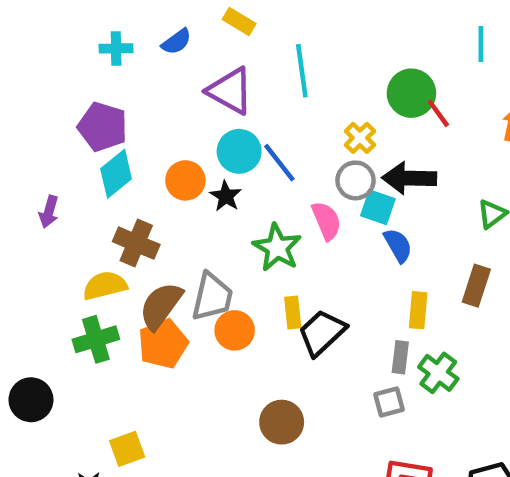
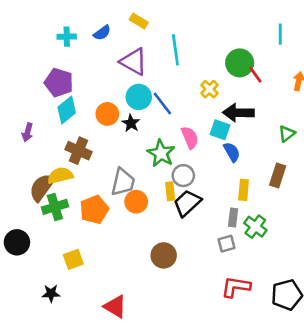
gray circle: (355, 180) -> (183, 176), moved
brown semicircle: (161, 306) -> (42, 187), moved
yellow square: (127, 449) -> (73, 259), moved

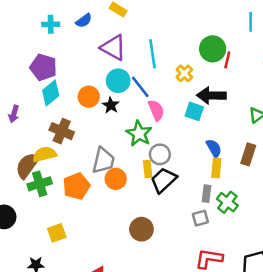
cyan line: (175, 50) -> (153, 54), moved
red line: (255, 75) -> (227, 60), turned 49
pink semicircle: (190, 138) -> (156, 110), moved
blue semicircle: (232, 152) -> (214, 148), moved

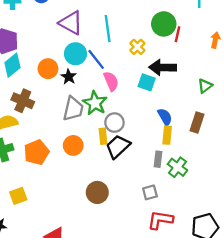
gray trapezoid: (103, 160) -> (73, 109), moved
gray square: (200, 218) -> (150, 192), moved

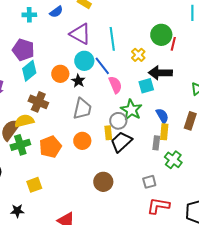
cyan square: (147, 82) -> (146, 86), turned -35
green star: (95, 103) -> (131, 110), moved
gray rectangle: (158, 159) -> (156, 143), moved

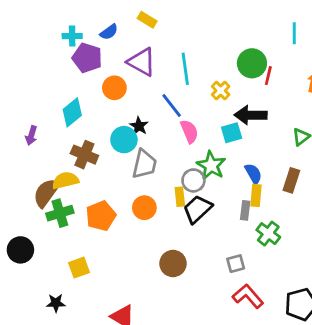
purple pentagon: (23, 50) -> (87, 58), moved
cyan circle: (84, 61) -> (124, 140), moved
orange circle: (60, 74) -> (114, 88), moved
red L-shape: (158, 206) -> (248, 296), turned 40

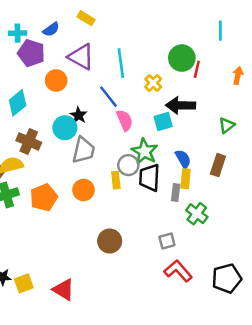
black trapezoid: (197, 209) -> (149, 178), moved, turned -44
yellow square: (79, 268) -> (24, 283), moved

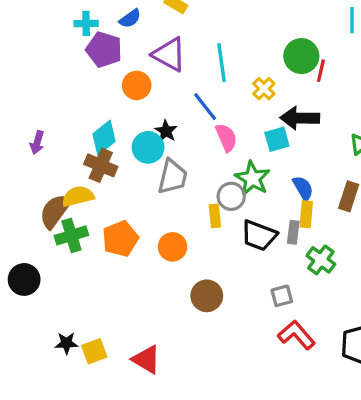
cyan diamond: (18, 103) -> (104, 138), moved
black trapezoid: (149, 178) -> (259, 235), moved, turned -72
orange circle: (84, 190) -> (173, 247), moved

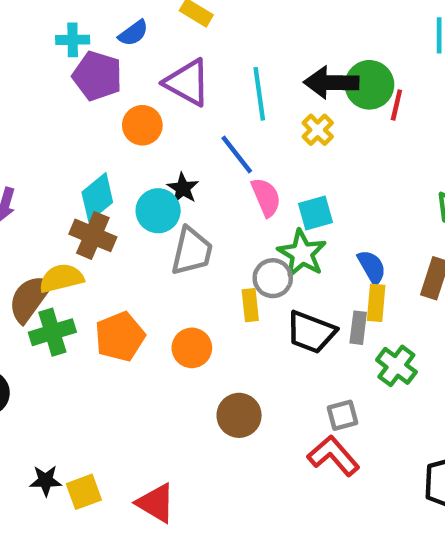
black arrow: (300, 118) -> (331, 83), moved
cyan square: (277, 139) -> (315, 213), moved
red L-shape: (296, 335) -> (333, 456), moved

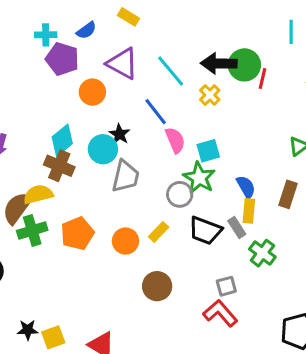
cyan line: (259, 94) -> (171, 71), turned -32
yellow rectangle: (250, 305) -> (159, 232), moved, turned 50
gray rectangle: (358, 328) -> (237, 227), turned -40

